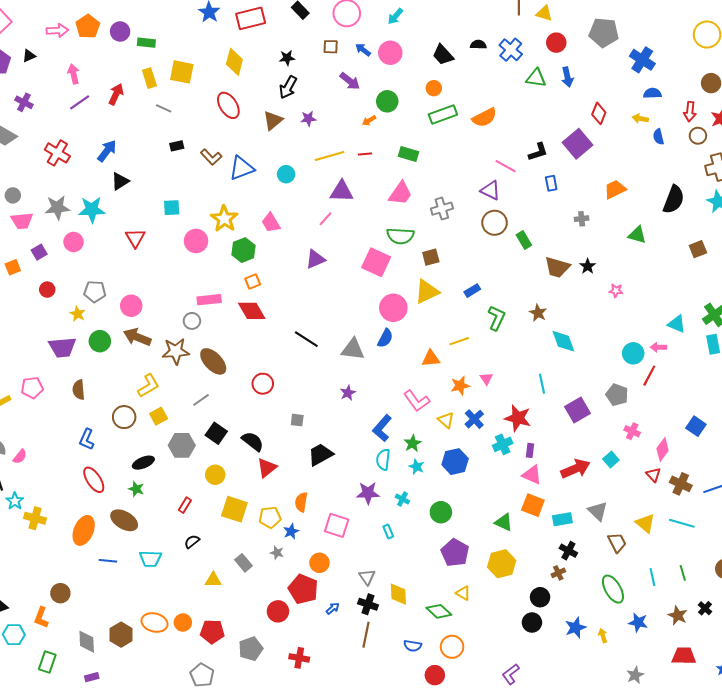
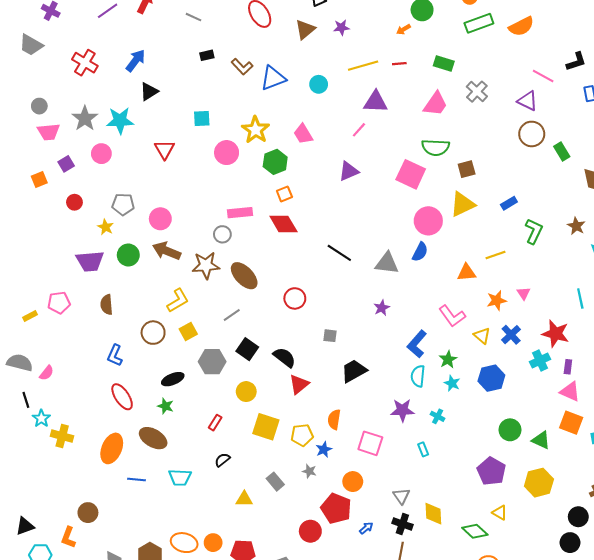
gray star: (57, 208) -> (85, 118), turned -30
gray cross: (442, 209) -> (477, 92), moved, turned -30
green circle: (441, 512) -> (510, 430), moved

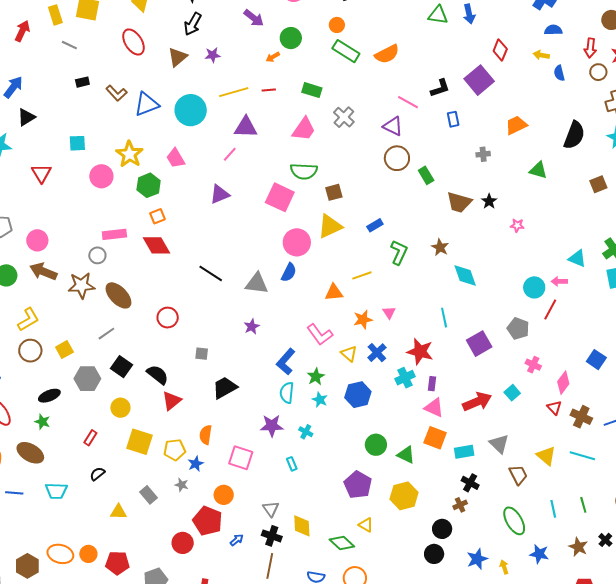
green rectangle: (479, 23) -> (346, 51), turned 52
cyan circle: (319, 84) -> (191, 110), size x1.8
yellow L-shape: (178, 301) -> (28, 320), moved

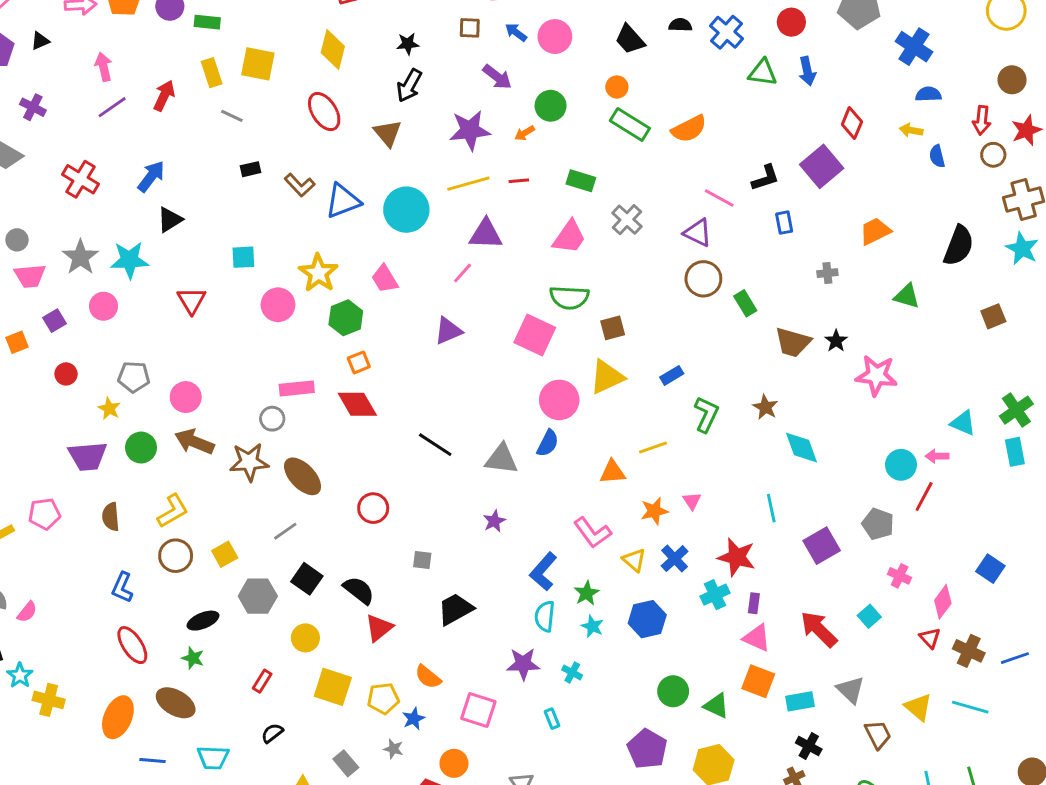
purple star: (213, 55) -> (470, 130), moved, size x1.8
brown triangle: (178, 57) -> (388, 133), turned -30
pink star: (517, 225) -> (876, 375), size x2.0
red arrow: (477, 402) -> (819, 629), turned -112
orange semicircle: (206, 435) -> (428, 677), turned -60

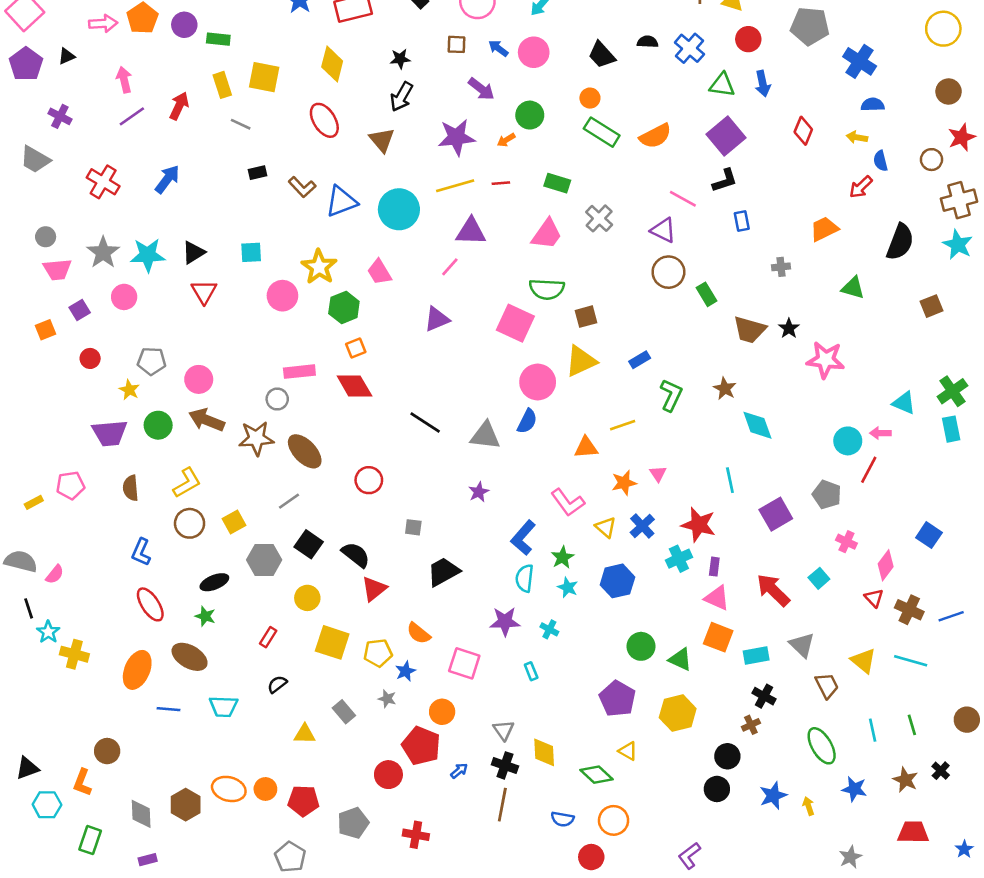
red arrow: (982, 120) -> (861, 187), moved, turned 40
purple square: (822, 166) -> (726, 136), moved
black triangle: (170, 220) -> (193, 252), moved

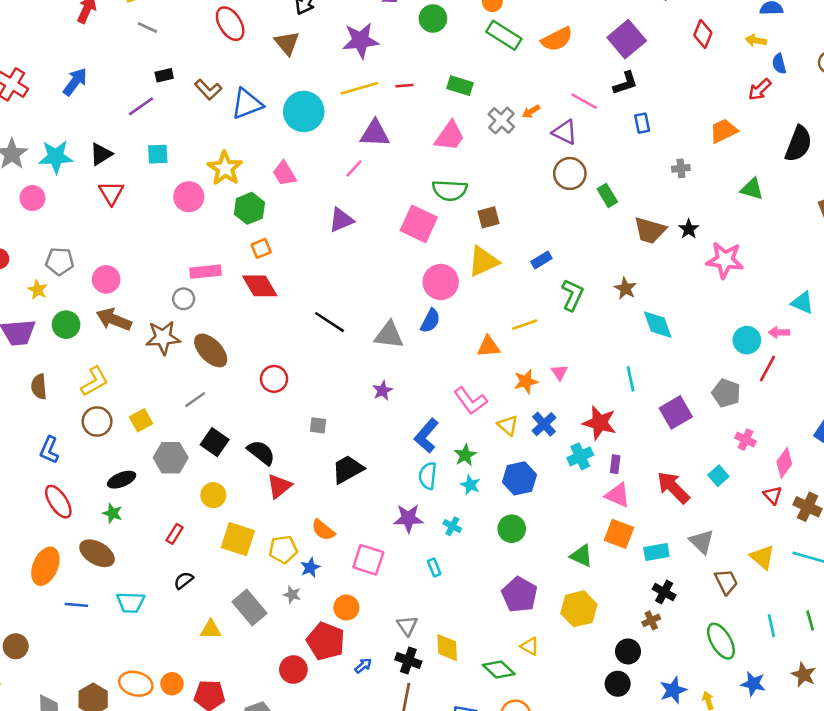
purple line: (132, 116) -> (141, 106), moved
orange arrow: (506, 140) -> (531, 111), moved
green circle: (641, 646) -> (512, 529), moved
gray rectangle: (344, 712) -> (249, 608), size x1.5

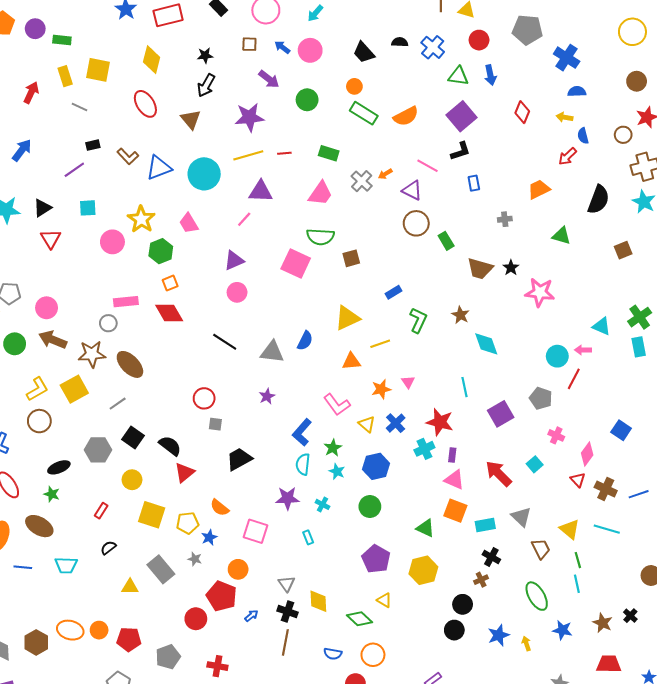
yellow triangle: (483, 261) -> (347, 318), moved
pink circle: (441, 282) -> (237, 292), moved, size x0.7
red circle: (274, 379) -> (204, 398), moved
yellow square: (141, 420) -> (74, 389), moved, size x1.5
green line: (810, 620) -> (578, 560), moved

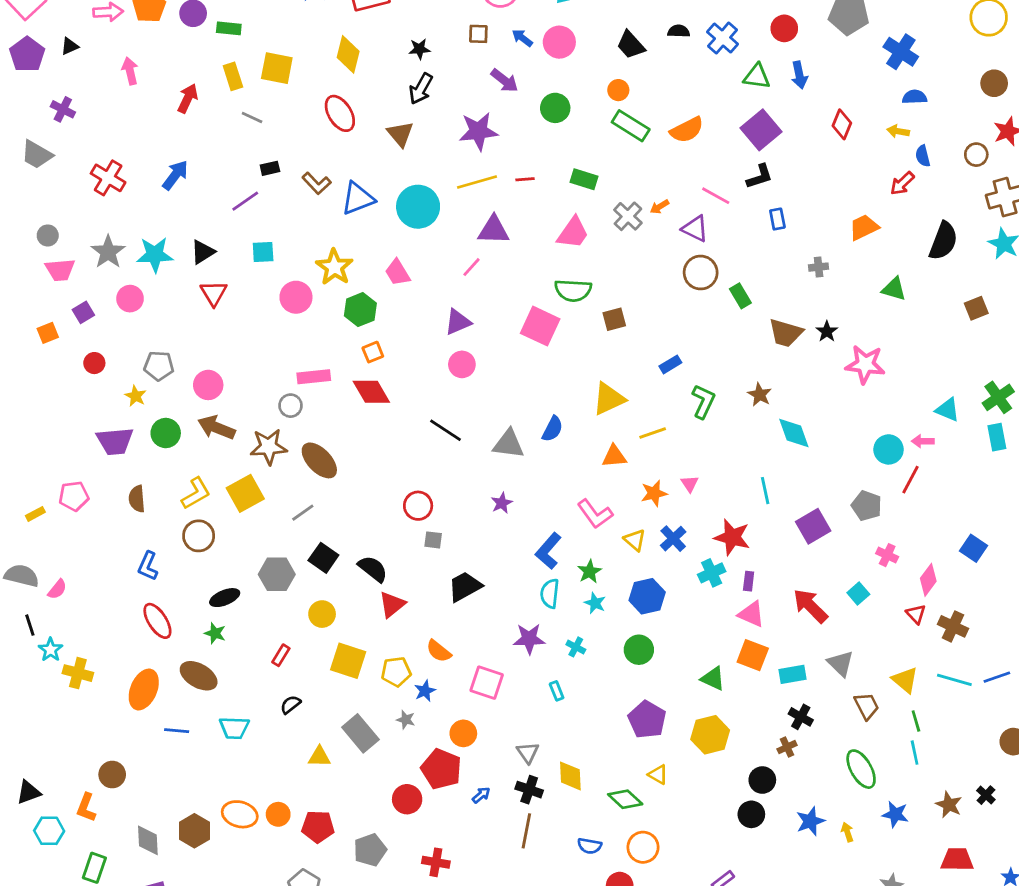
blue line: (639, 494) -> (997, 677), moved

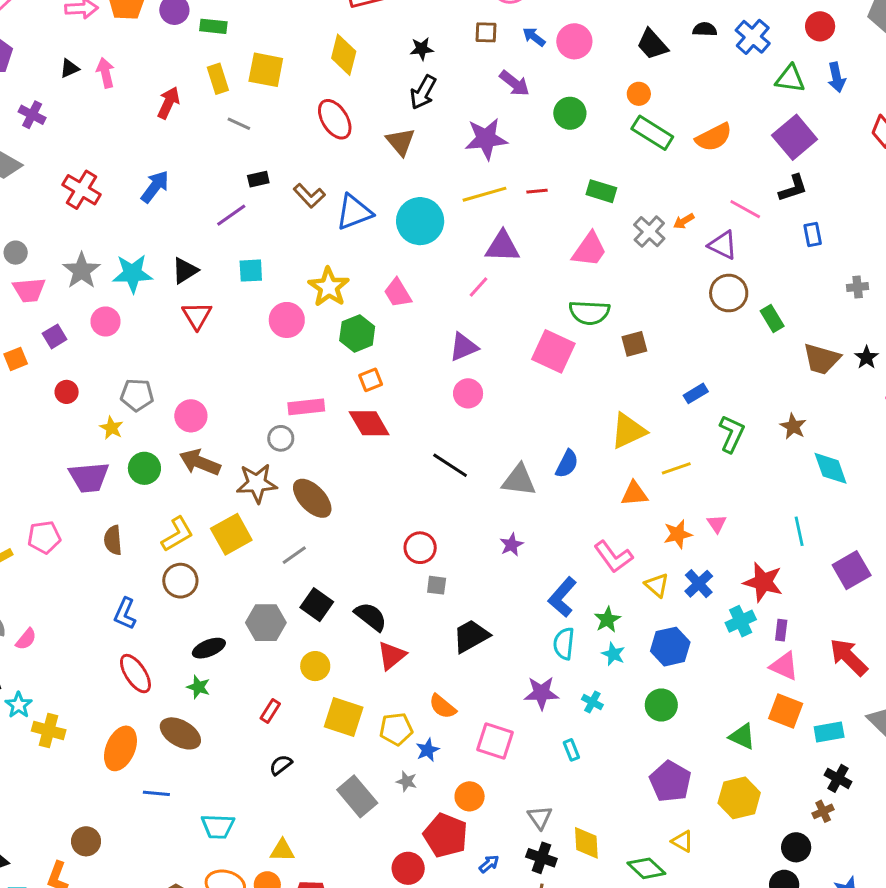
black triangle: (70, 46) -> (70, 68), moved
cyan trapezoid: (234, 728) -> (218, 826), moved
yellow triangle: (319, 757) -> (282, 850), moved

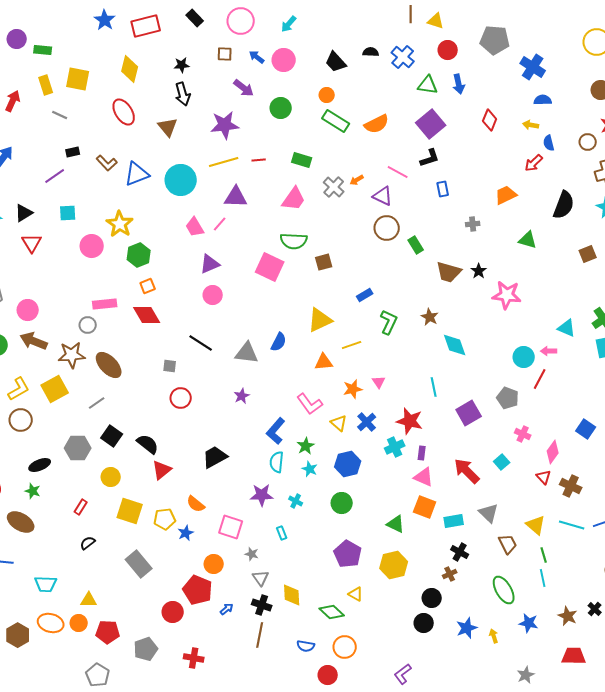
black arrow: (423, 92) -> (183, 94), turned -45
pink trapezoid: (398, 293) -> (195, 227), moved
gray square: (437, 585) -> (170, 366), moved
gray star: (407, 781) -> (252, 554), moved

